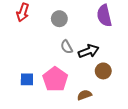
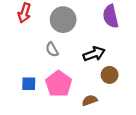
gray circle: (59, 19) -> (63, 20), size x1.5
gray semicircle: (67, 47) -> (52, 49), moved

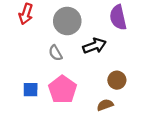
black arrow: (94, 54) -> (94, 46), moved
brown semicircle: (90, 100) -> (105, 105), moved

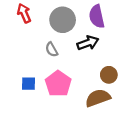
red arrow: (26, 14) -> (24, 13), turned 138
purple semicircle: (118, 17) -> (97, 16), moved
brown semicircle: (105, 105) -> (98, 98), size x1.6

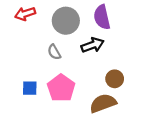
red arrow: (24, 13) -> (25, 14), turned -84

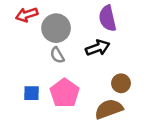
gray circle: (66, 21) -> (56, 28), moved

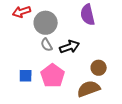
black arrow: (98, 48) -> (70, 47), moved

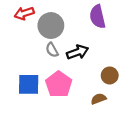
blue square: (26, 76) -> (29, 84), size x1.5
brown semicircle: (89, 89) -> (99, 99), size x0.6

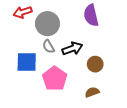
brown circle: (110, 75) -> (95, 64), moved
blue square: (29, 84) -> (27, 62), moved

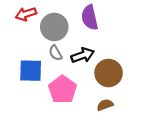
purple semicircle: (91, 15) -> (90, 18), moved
brown circle: (95, 64) -> (109, 73), size x1.5

